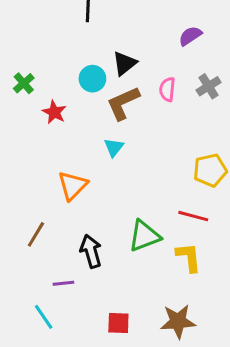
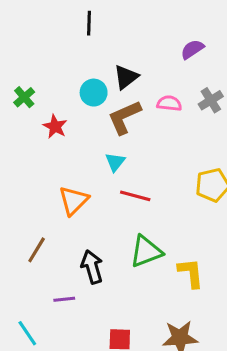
pink semicircle: (167, 89) -> (169, 103), turned 90
red line: (193, 216) -> (135, 196), moved
cyan line: (44, 317) -> (27, 333), moved

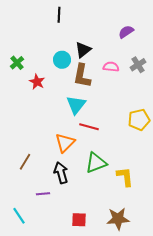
brown L-shape: (124, 117) -> (82, 76), turned -55
cyan triangle: (115, 162) -> (76, 105), size x1.5
orange triangle: (74, 201) -> (65, 143), moved

